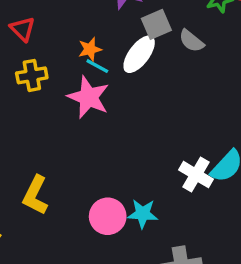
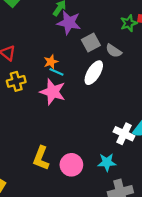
white ellipse: (139, 54) -> (94, 73), moved
yellow L-shape: (35, 195) -> (41, 158), moved
cyan star: (143, 214) -> (107, 162), moved

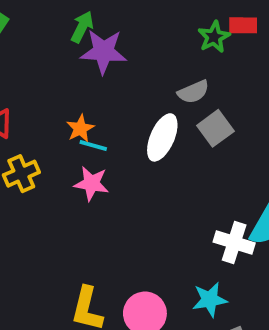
gray square: (91, 43) -> (215, 128), moved
gray semicircle: (114, 51) -> (193, 92), turned -49
pink star: (53, 92) -> (91, 183), size x0.7

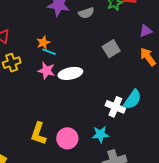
gray semicircle: (193, 92) -> (86, 13), moved
white ellipse: (162, 137) -> (70, 73), moved, turned 50

